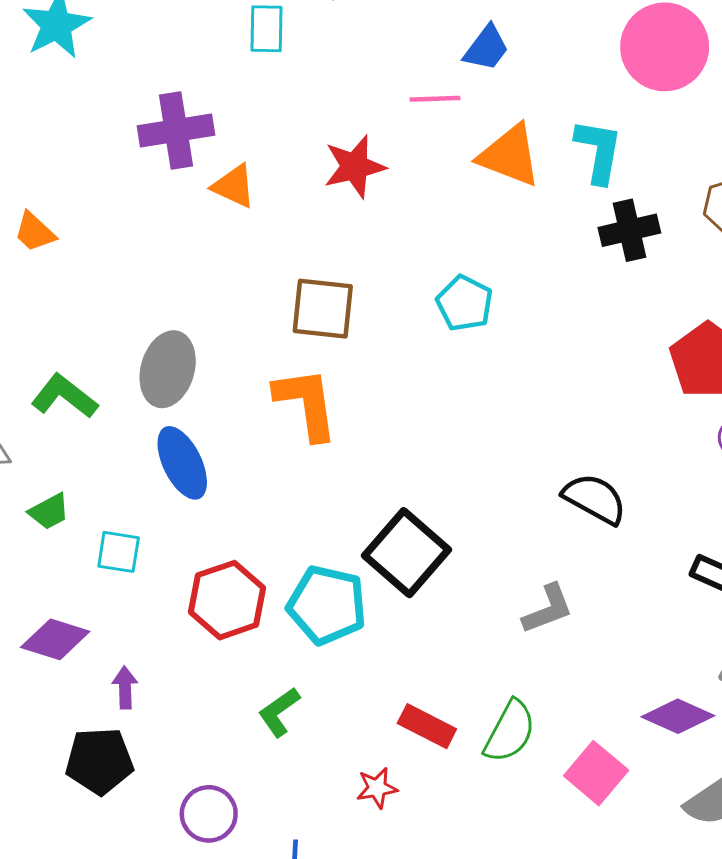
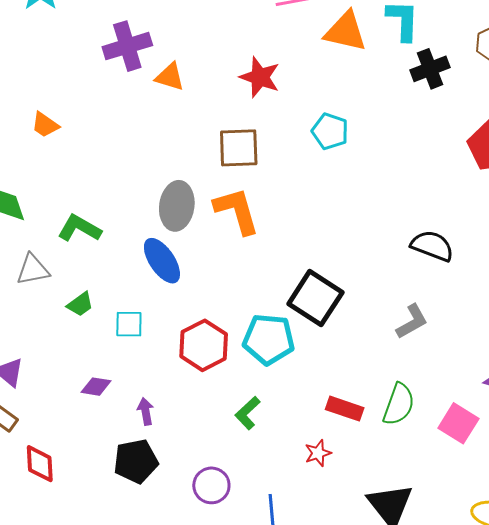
red star: (355, 167) -> (260, 77), moved, turned -30
gray ellipse: (168, 369) -> (177, 206), moved
purple diamond: (55, 639) -> (96, 387), size x0.7

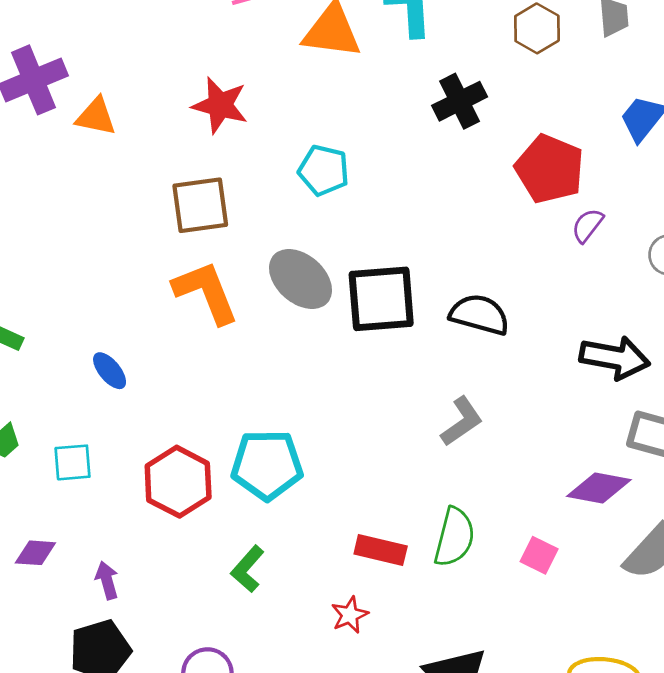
black cross: (430, 69) -> (460, 101), moved
gray ellipse: (177, 206) -> (301, 279), moved, turned -51
blue ellipse: (162, 261) -> (110, 371), size x0.6
black square: (315, 298) -> (381, 299), moved, turned -32
pink square: (458, 423) -> (539, 555), size x0.7

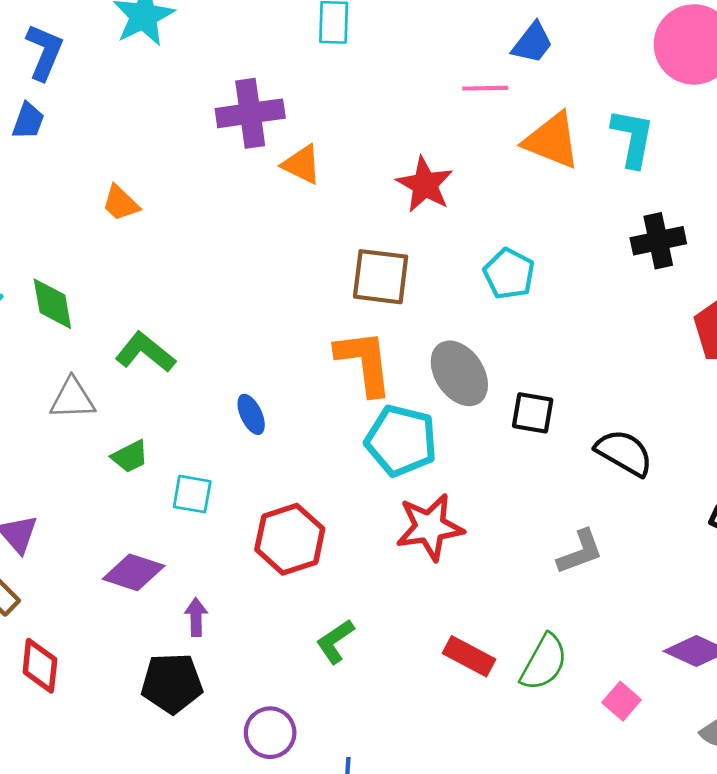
black square: (381, 299) -> (533, 413), size x0.6
cyan pentagon: (267, 465) -> (401, 441), moved
purple diamond: (35, 553) -> (134, 572), size x1.4
red star: (350, 615) -> (430, 527), moved, size x1.8

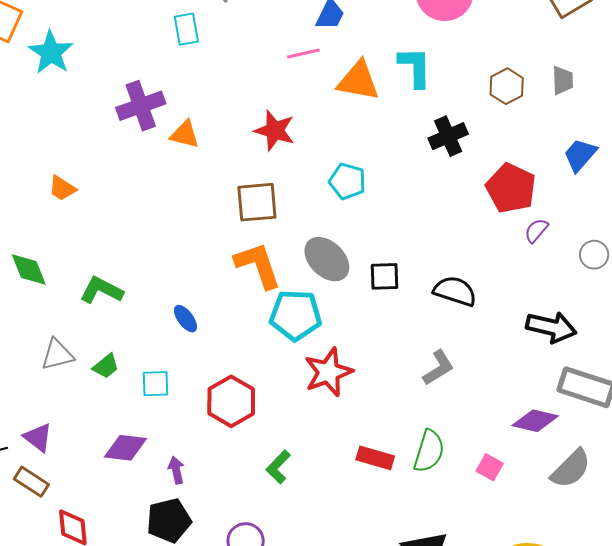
gray triangle: (72, 399) -> (57, 355), moved

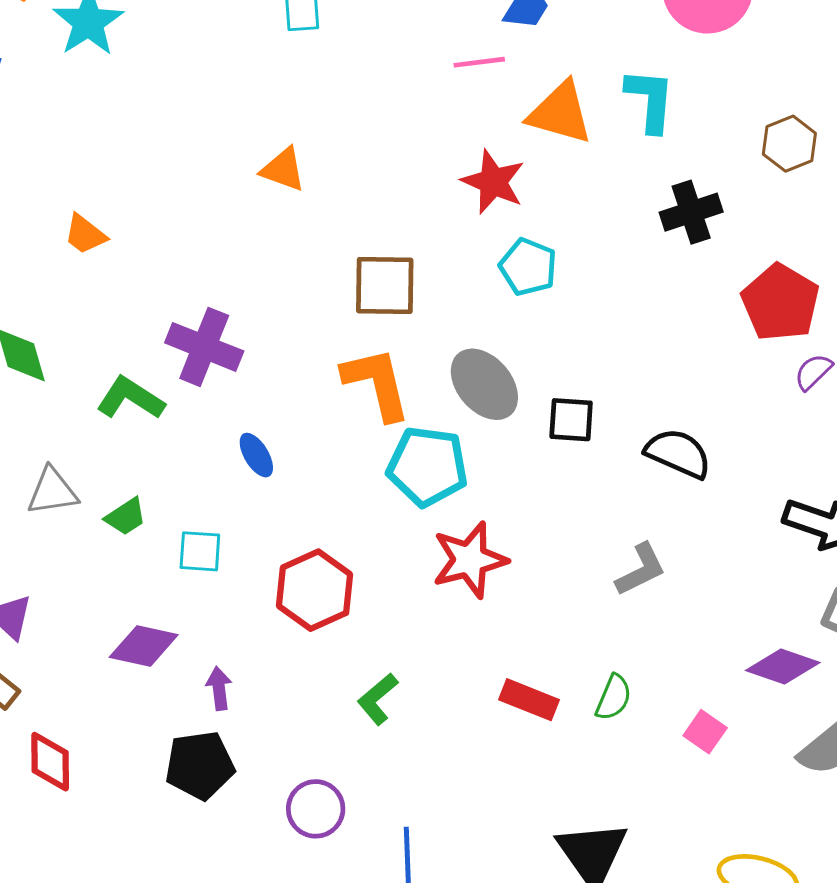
purple cross: (141, 106) -> (204, 347), moved, turned 36
red star: (275, 131) -> (493, 182), moved
green semicircle: (429, 451) -> (614, 697), size x0.7

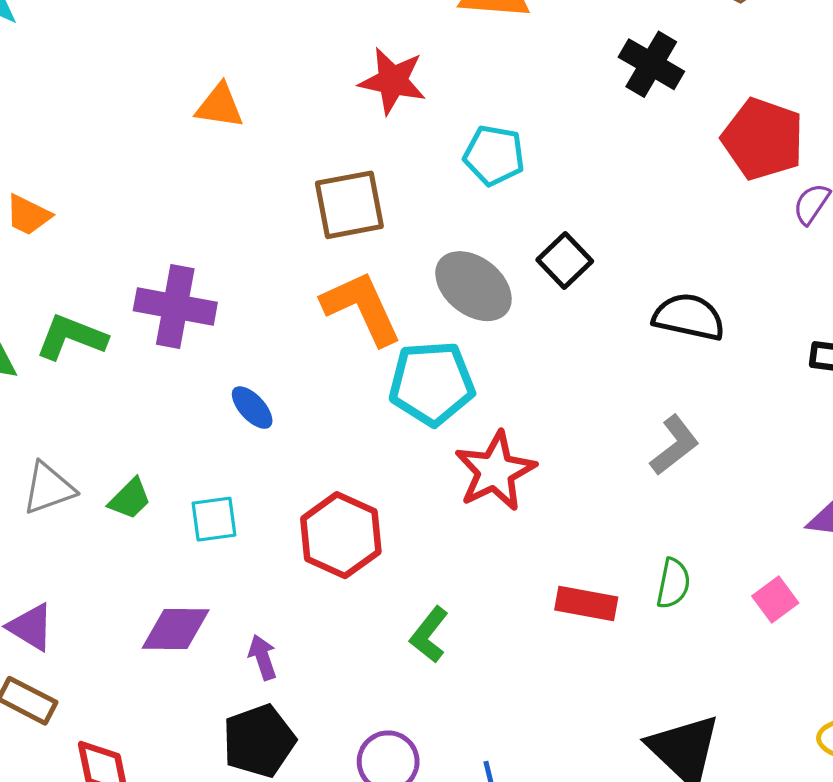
red star: (493, 182) -> (393, 81), moved
black cross: (691, 212) -> (651, 64), turned -30
green L-shape: (130, 398) -> (71, 337), moved
black square: (571, 420) -> (565, 260), moved, turned -36
pink square: (705, 732) -> (775, 600), turned 30

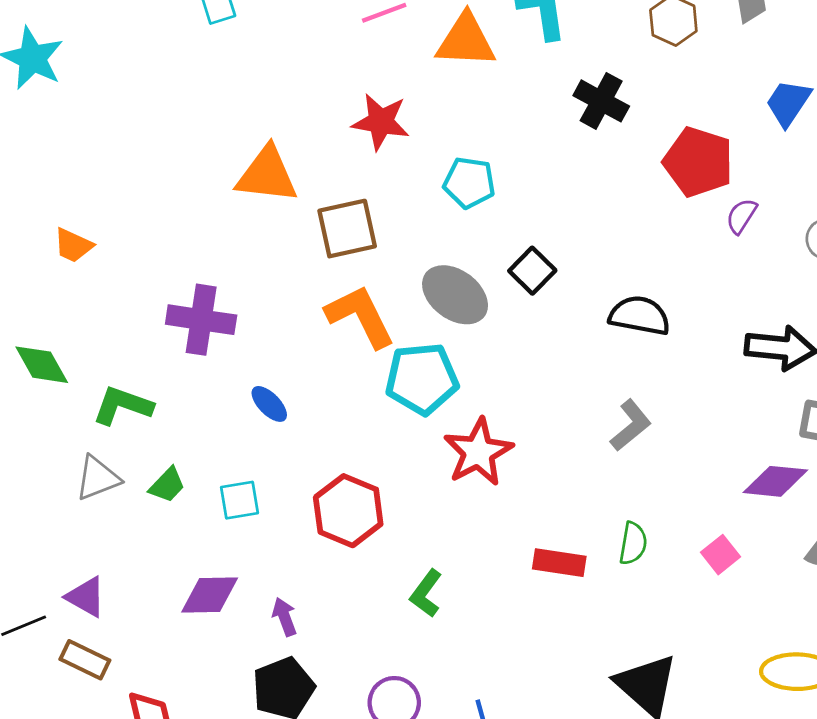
orange triangle: (220, 106) -> (267, 175), moved, size x1.5
green L-shape: (71, 337) -> (123, 405), moved

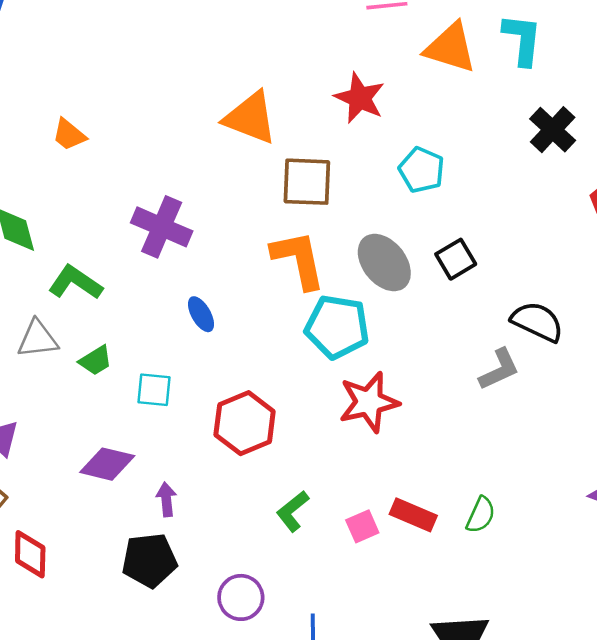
gray L-shape: (631, 425) -> (499, 369), moved
pink square: (720, 555) -> (362, 526), moved

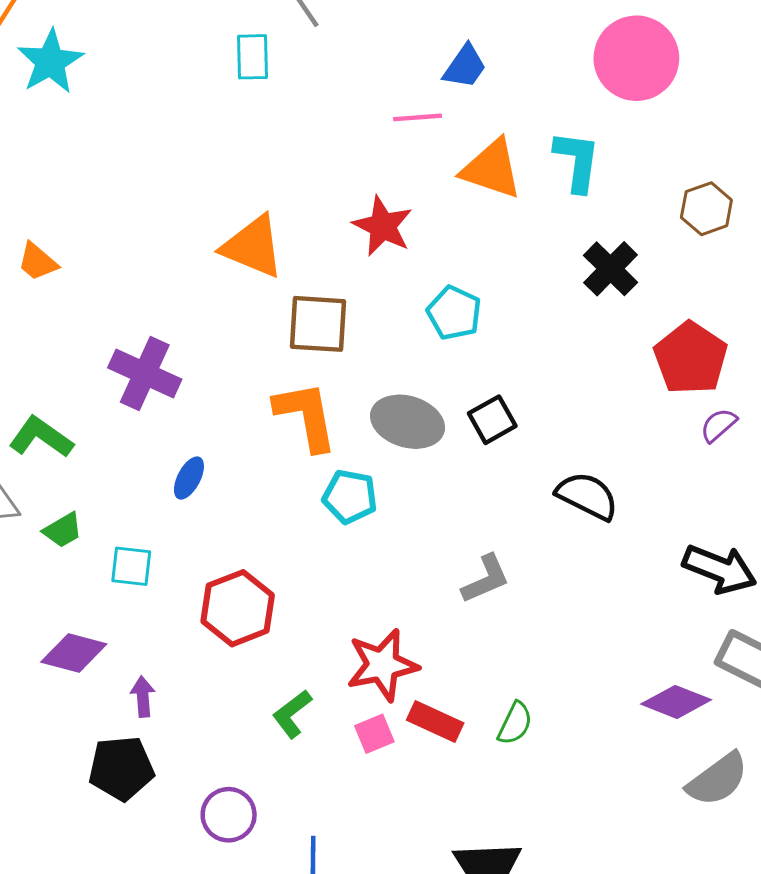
gray ellipse: (384, 263) -> (407, 422), turned -36
blue ellipse: (201, 314) -> (189, 478), turned 56
cyan pentagon: (337, 327) -> (350, 497), size x0.7
gray L-shape: (499, 369) -> (486, 579), moved
red star: (369, 402) -> (382, 665), moved

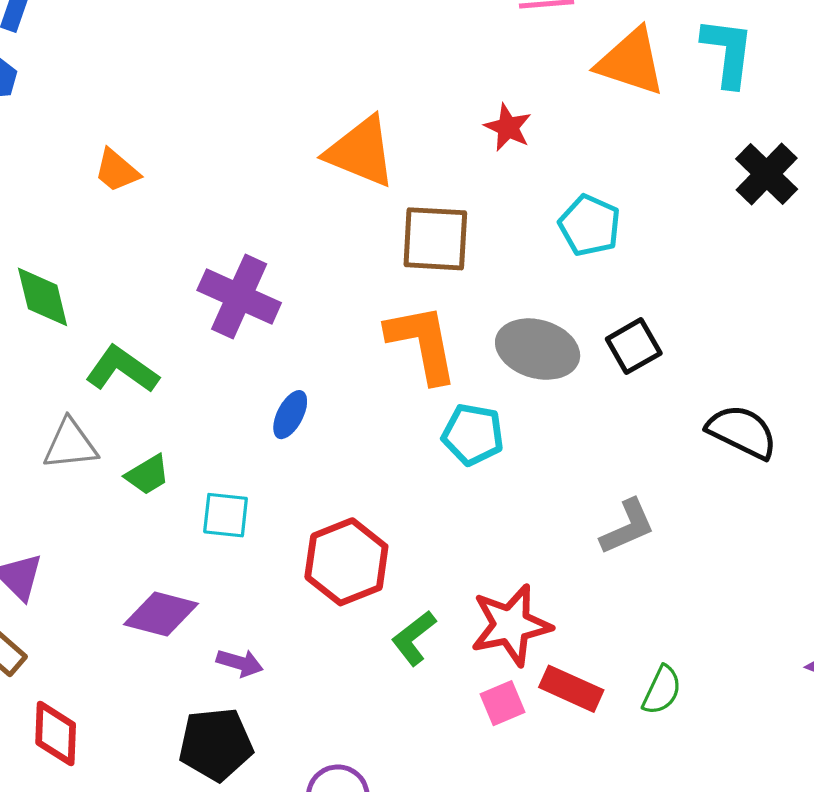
red star: (383, 226) -> (508, 127), size x0.7
purple arrow: (143, 697) -> (240, 663), turned 111
green L-shape: (292, 714) -> (414, 638), moved

